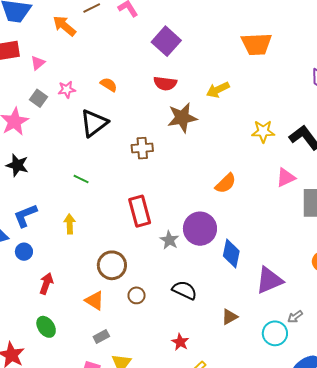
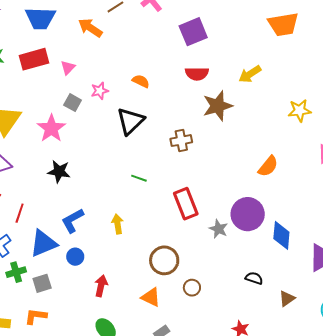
purple square: (166, 41) -> (193, 32), turned 32
green line: (81, 179) -> (139, 178), moved
black semicircle: (184, 290) -> (254, 278), moved, size x0.7

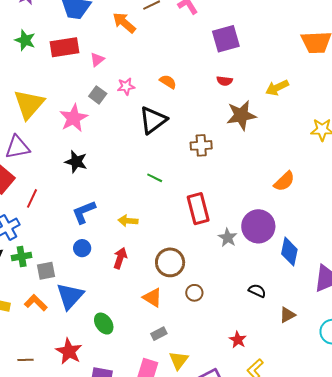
red semicircle: (197, 74) -> (225, 81), size x0.7
yellow arrow: (118, 224) -> (128, 221), turned -84
blue triangle: (43, 243) -> (70, 296), moved, turned -32
red arrow: (101, 286) -> (120, 258), moved
orange L-shape: (36, 316) -> (36, 303), turned 30

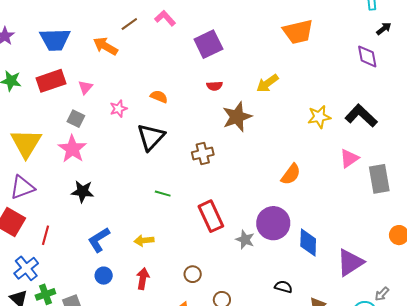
gray square: (98, 95) -> (76, 119), moved
brown circle: (170, 262) -> (193, 274), size x0.6

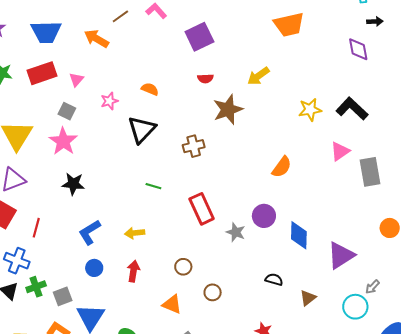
black arrow: (384, 29) -> (375, 21), turned 35
purple circle: (273, 223) -> (264, 216), size x0.7
blue cross: (26, 268) -> (17, 261), turned -30

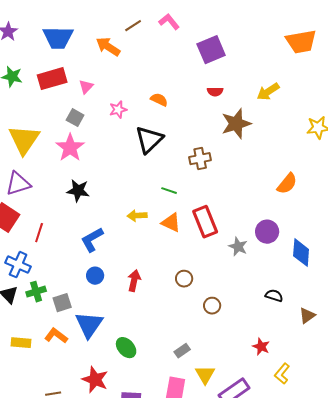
green line: (153, 186) -> (169, 191), moved
yellow arrow: (135, 233) -> (137, 216), moved
orange triangle: (172, 304) -> (171, 223), moved

